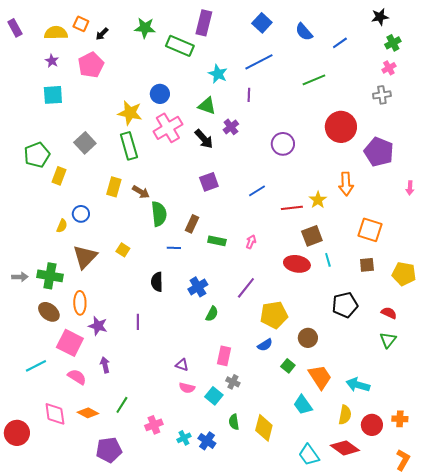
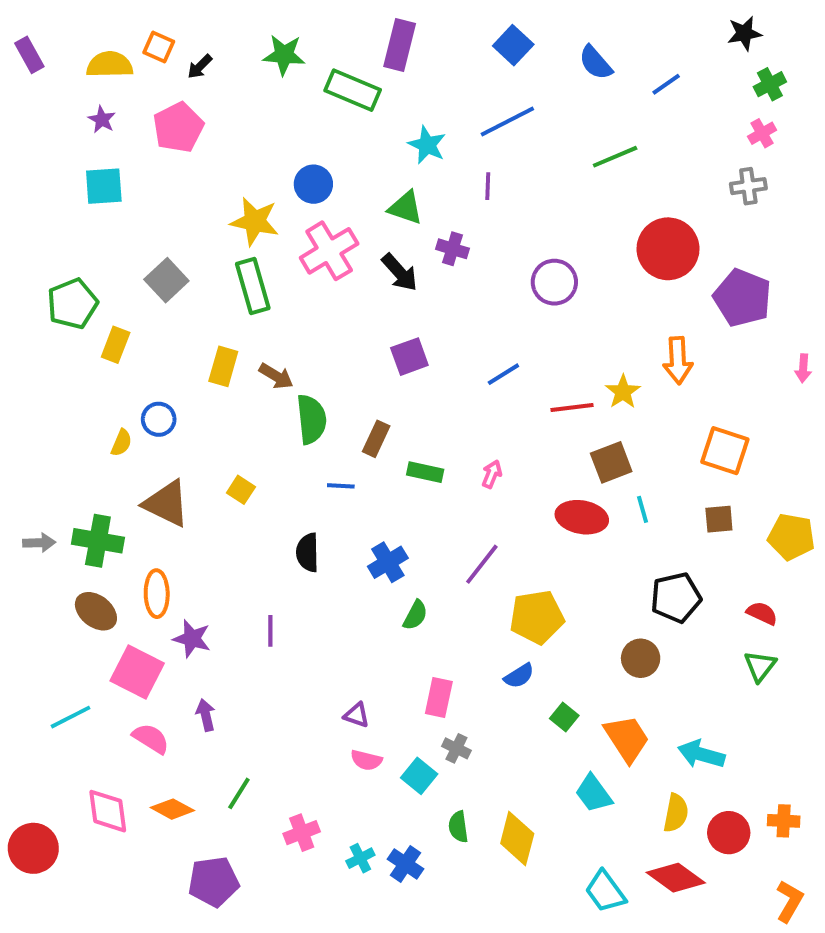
purple cross: (231, 127) -> (453, 249), turned -35
brown triangle: (85, 257) -> (166, 503), turned -48
brown circle: (308, 338) -> (641, 658), moved

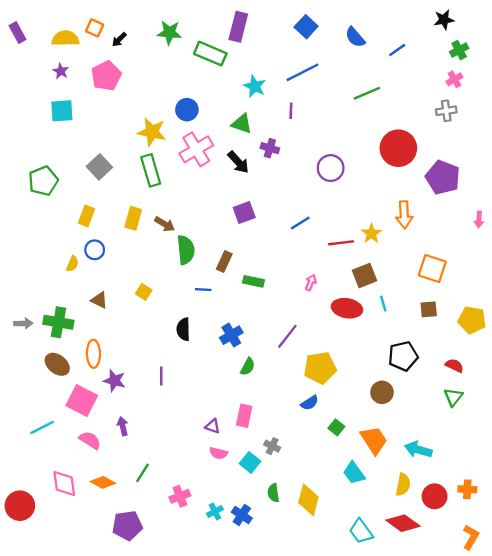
yellow rectangle: (116, 345) -> (86, 216), moved
pink arrow: (492, 474) -> (311, 283), moved
brown triangle: (166, 503) -> (99, 300), size x0.6
pink rectangle: (439, 697) -> (244, 416), moved

